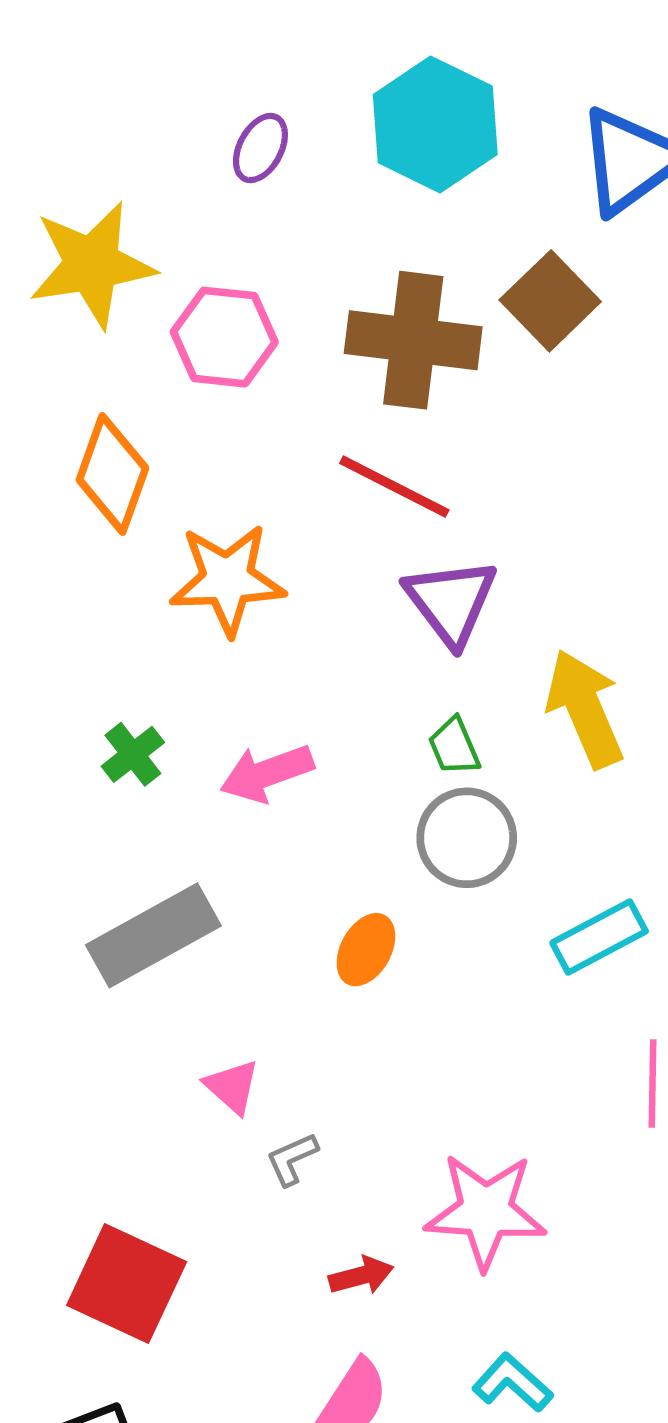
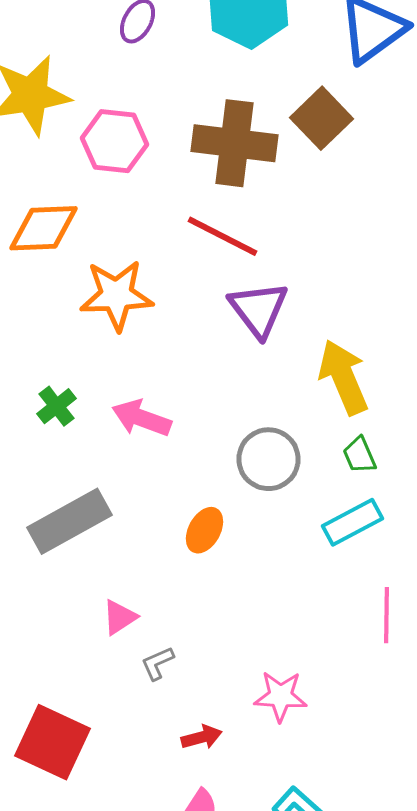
orange diamond: (112, 474) -> (44, 228), turned 68
green trapezoid: (454, 746) -> (360, 455), moved
pink arrow: (267, 773) -> (142, 418), turned 40
pink triangle: (232, 1087) -> (120, 617), turned 45
pink star: (486, 1211) -> (280, 696), size x0.7

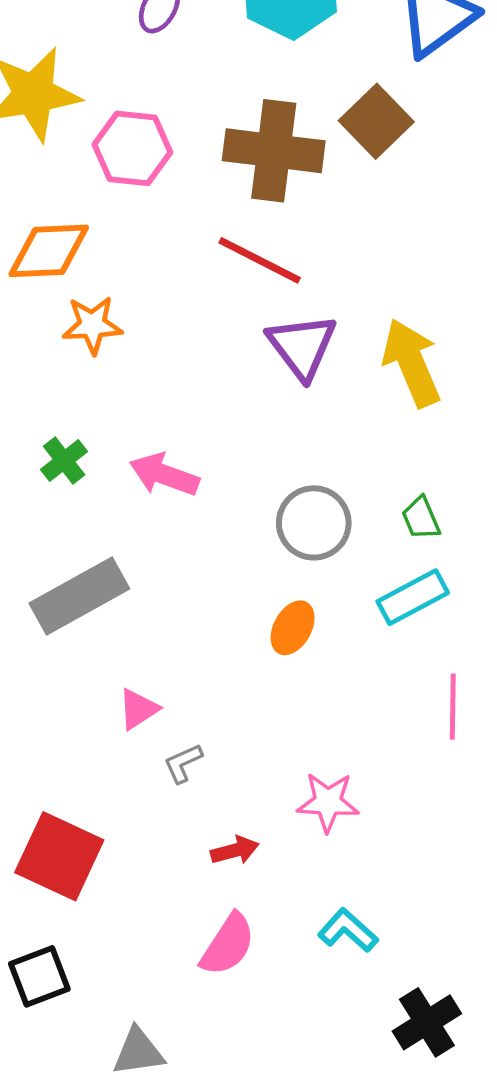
orange star: (116, 295) -> (92, 325), moved, size x0.7
yellow arrow: (344, 377) -> (412, 363), moved
orange ellipse: (204, 530) -> (293, 628), moved

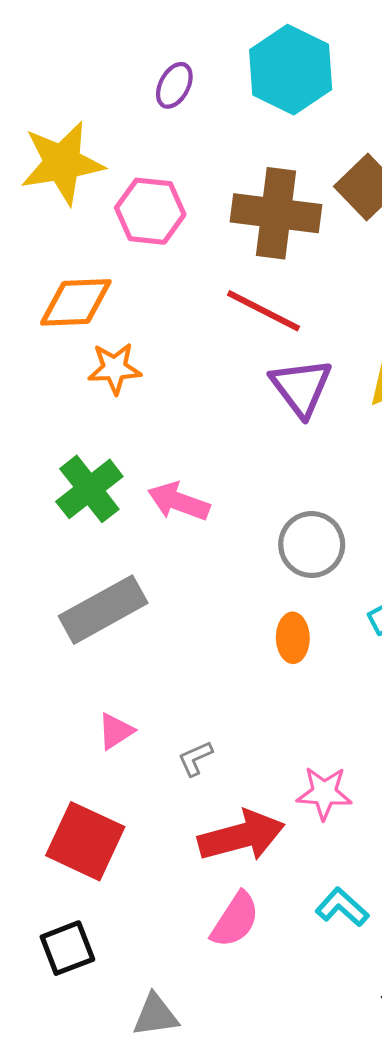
green cross: (64, 461) -> (89, 489), size x1.6
orange ellipse: (293, 628) -> (293, 638), turned -30
pink triangle: (138, 709) -> (116, 731), moved
red arrow: (235, 850) -> (241, 836), size x2.0

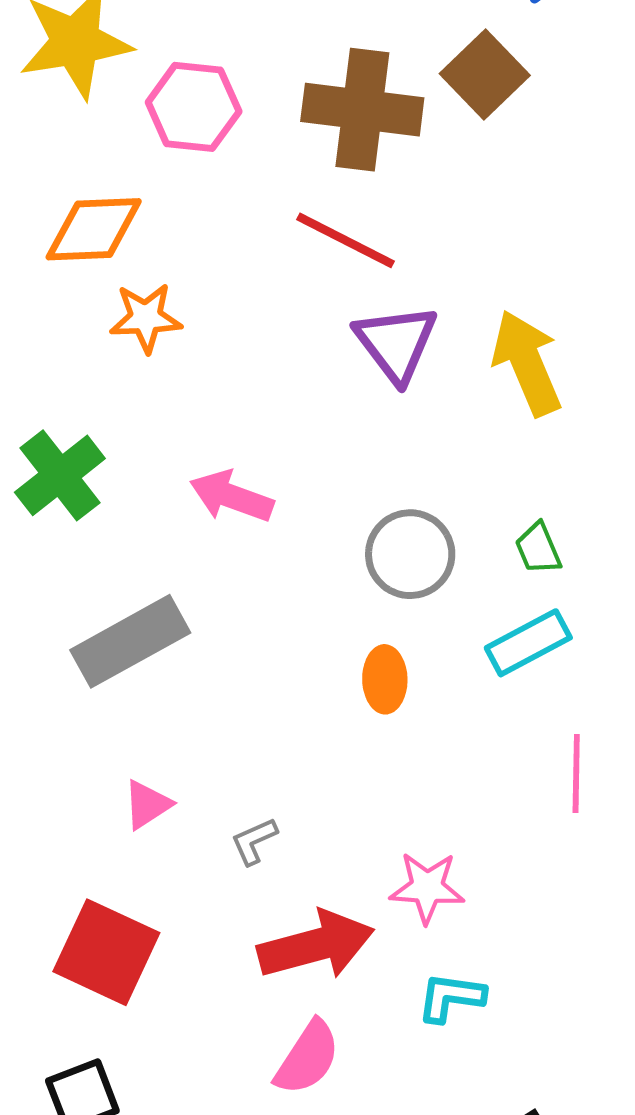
green cross: (89, 489) -> (60, 475), moved
cyan L-shape: (342, 907) -> (451, 997), moved, turned -34

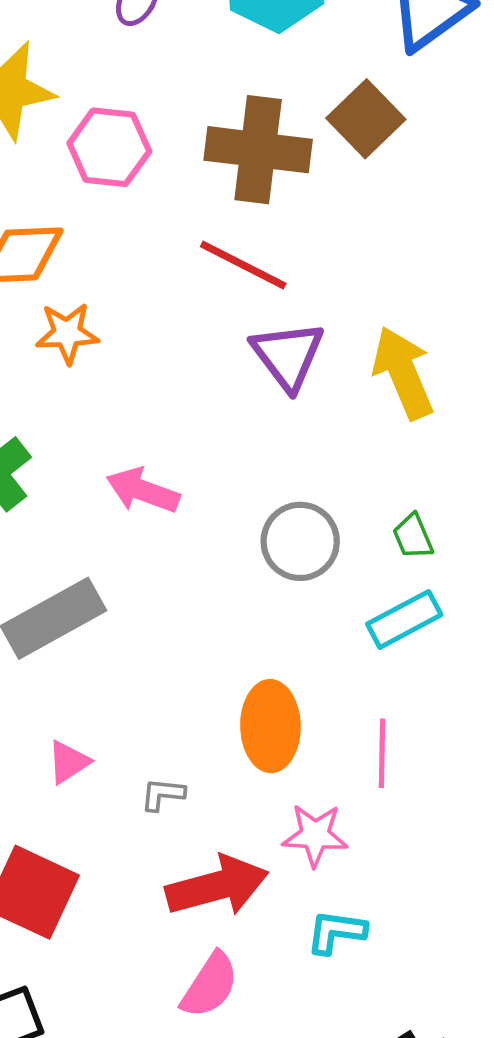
orange ellipse: (385, 679) -> (270, 726), moved, size x1.5
pink line: (576, 774) -> (382, 753), moved
gray L-shape: (254, 841) -> (163, 794), turned 30

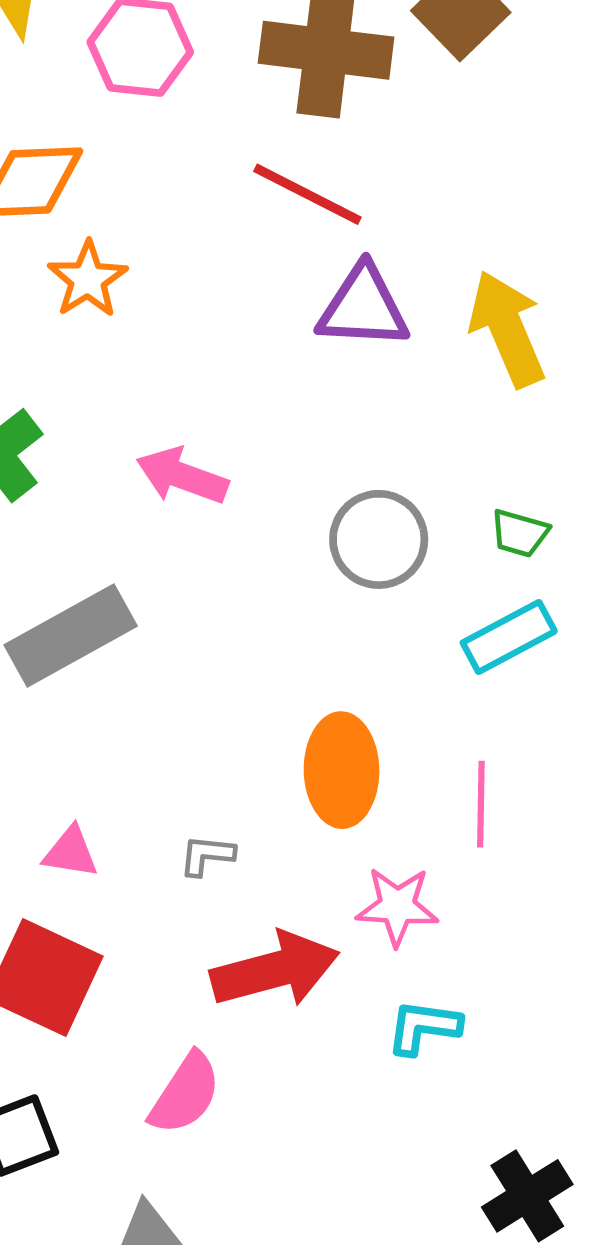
orange star: (67, 333) -> (88, 279), turned -30
purple triangle: (288, 355) -> (363, 307), turned -50
green trapezoid: (413, 536) -> (520, 533), turned -51
pink triangle: (68, 762) -> (71, 852), moved, turned 42
pink semicircle: (210, 985) -> (185, 1094), moved

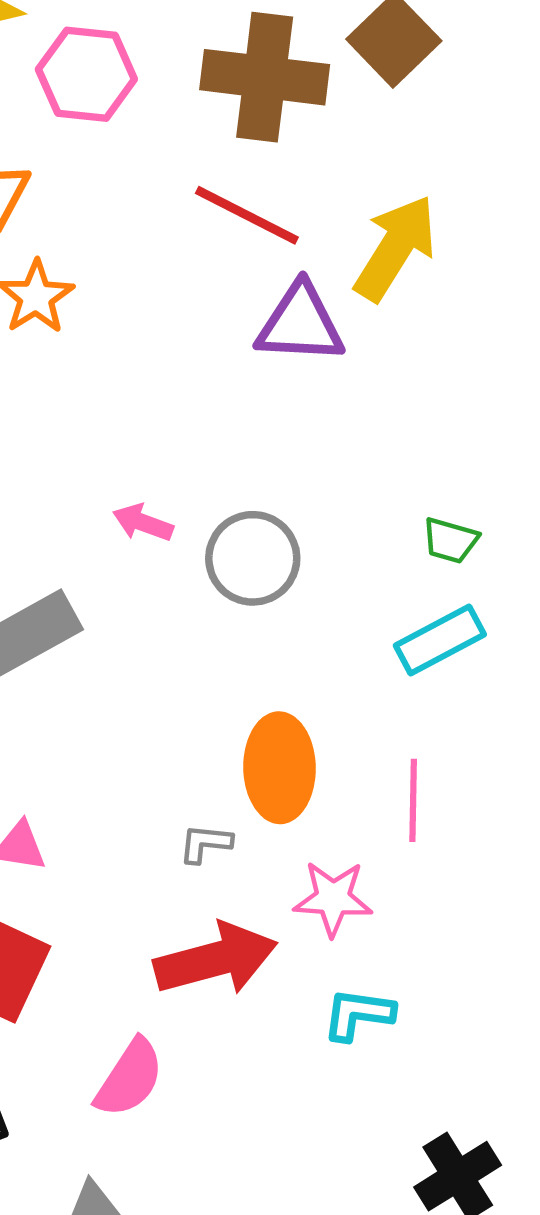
yellow arrow: (507, 329) -> (395, 248), moved, turned 55
pink arrow: (182, 476) -> (143, 523), moved, size x0.7
gray circle: (379, 539) -> (253, 558), moved
gray L-shape: (207, 855) -> (205, 843), moved

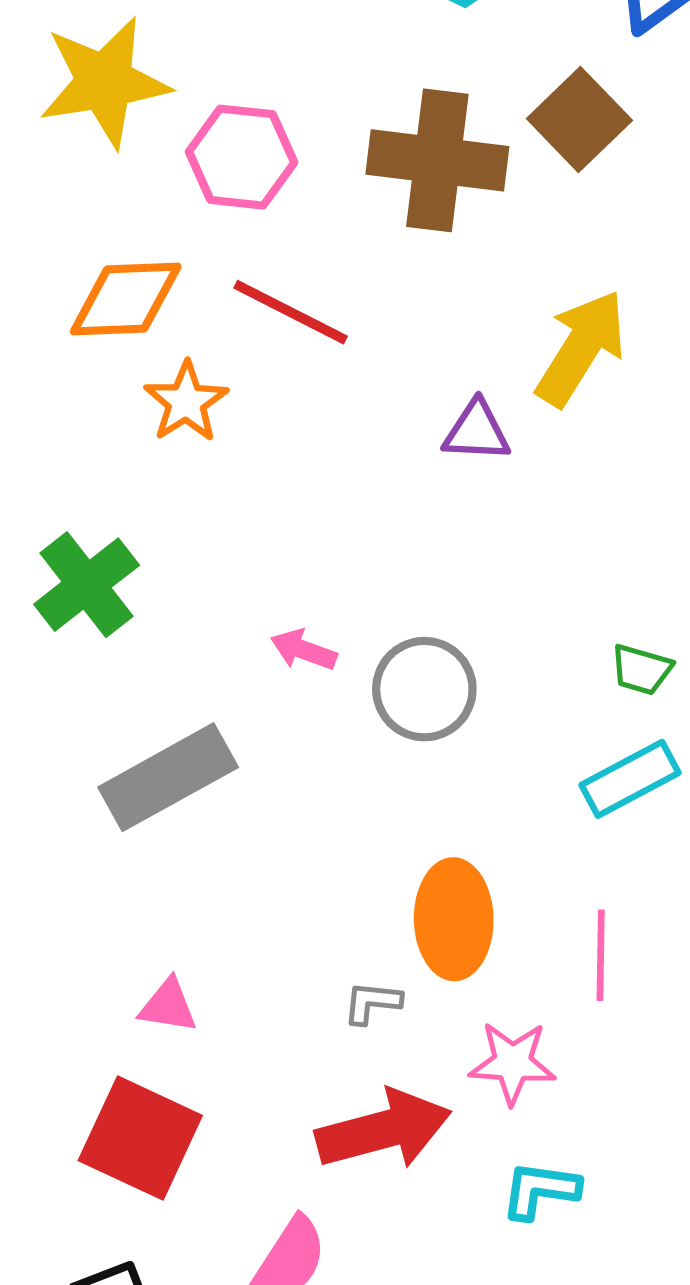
red line: (247, 215) -> (291, 312), moved
purple triangle: (300, 324) -> (477, 431), size x0.7

